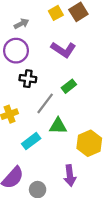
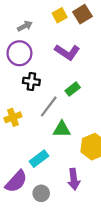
cyan rectangle: (31, 141) -> (39, 159), moved

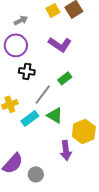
green triangle: (62, 129) -> (55, 115), turned 30
cyan rectangle: (39, 159) -> (30, 118), moved
purple arrow: (74, 179) -> (66, 150), moved

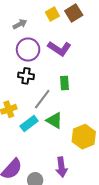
purple circle: (16, 45) -> (28, 49), moved
green rectangle: (65, 78) -> (65, 83), turned -56
purple arrow: (66, 150) -> (61, 167), moved

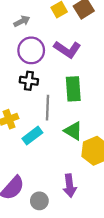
green rectangle: (65, 83) -> (73, 89), size x1.5
gray line: (42, 99) -> (48, 108), turned -35
green triangle: (54, 120) -> (73, 131), moved

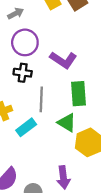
purple L-shape: (67, 49) -> (63, 60), moved
green rectangle: (73, 89) -> (78, 94), moved

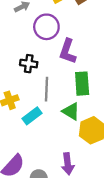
purple circle: (25, 42) -> (46, 27), moved
purple L-shape: (63, 60) -> (68, 51), turned 75

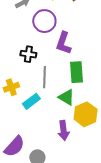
purple arrow: (68, 164) -> (64, 130), moved

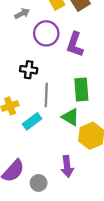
purple L-shape: (64, 43) -> (75, 44), moved
purple arrow: (64, 130) -> (67, 166), moved

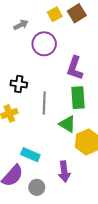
purple L-shape: (75, 44) -> (75, 68), moved
black cross: (29, 70) -> (19, 84), moved
cyan rectangle: (32, 121) -> (30, 155), moved, turned 60

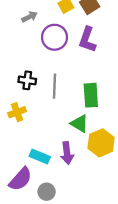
purple L-shape: (75, 68) -> (87, 40), moved
gray line: (44, 103) -> (54, 86), moved
purple arrow: (64, 172) -> (67, 153), moved

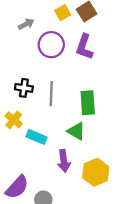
yellow cross: (17, 112) -> (14, 120), turned -30
yellow hexagon: (101, 143) -> (96, 172), moved
cyan rectangle: (40, 156) -> (36, 137), moved

